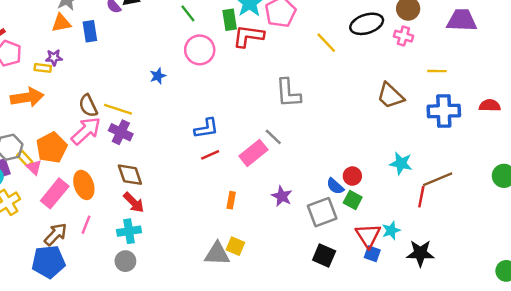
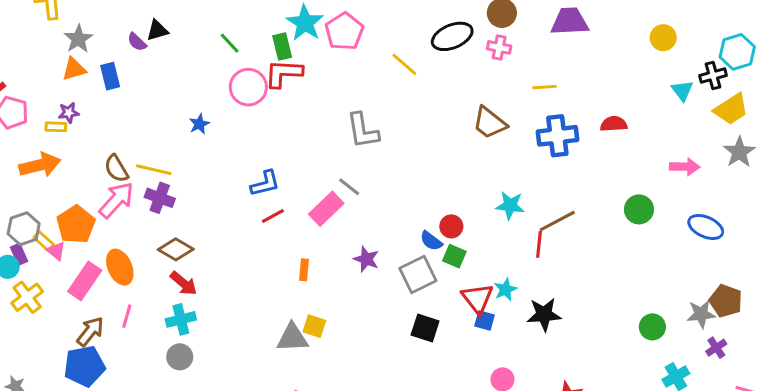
red L-shape: (248, 36) -> (284, 73), moved
brown diamond: (130, 175) -> (176, 249), turned -36

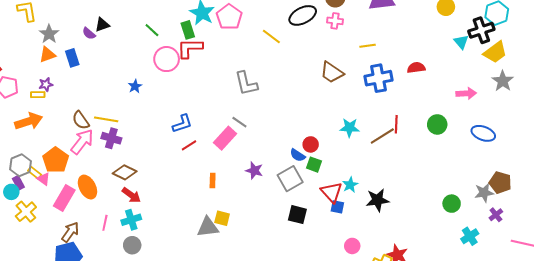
black cross: (713, 76) -> (481, 30), size x1.4
red line: (539, 244) -> (396, 124), moved
pink line: (127, 316) -> (105, 223), moved

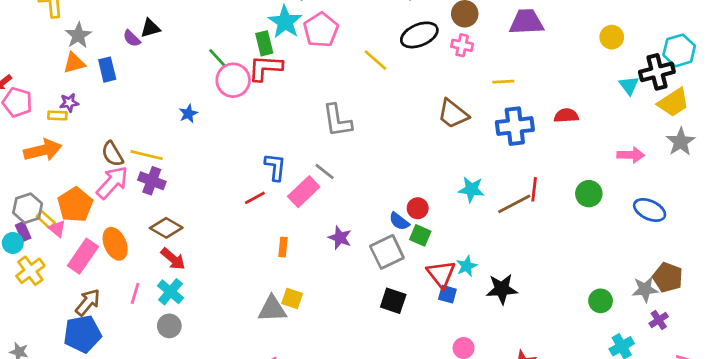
green line: (152, 30) -> (217, 58), moved
blue L-shape: (182, 124) -> (275, 167), moved, turned -70
cyan cross: (131, 220) -> (170, 292), turned -36

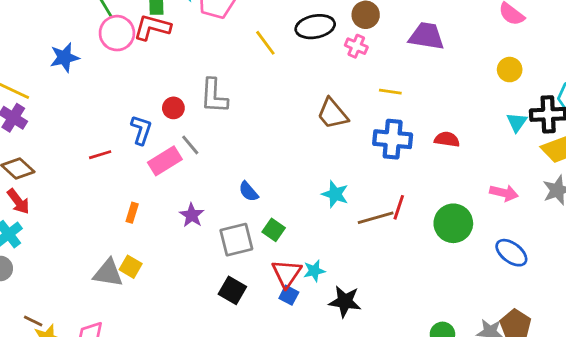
blue star: (188, 114) -> (64, 57), size x1.5
green circle: (589, 194) -> (453, 223), size x1.4
red line: (255, 198) -> (100, 155), moved
red circle: (418, 208) -> (173, 108), moved
blue semicircle: (399, 221) -> (248, 192), moved

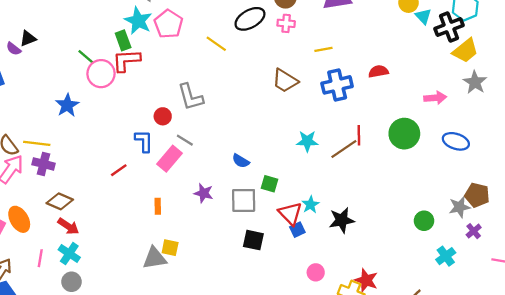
cyan triangle: (517, 122) -> (423, 16), moved
gray square: (236, 240) -> (244, 200), turned 32
blue square: (289, 295) -> (297, 230), turned -35

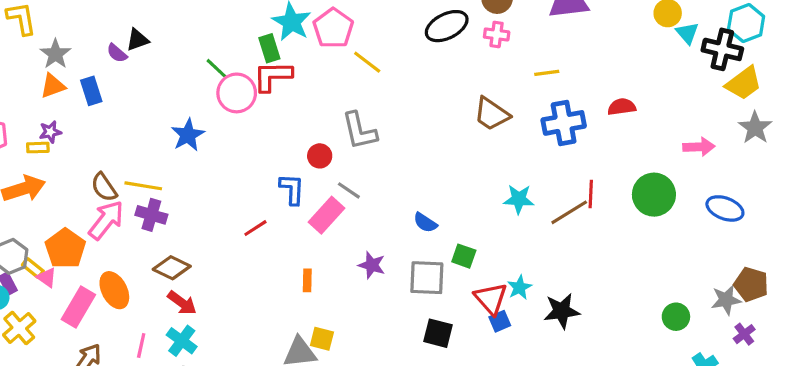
black cross: (449, 27) -> (722, 49), turned 32
yellow line: (216, 44) -> (367, 62), moved

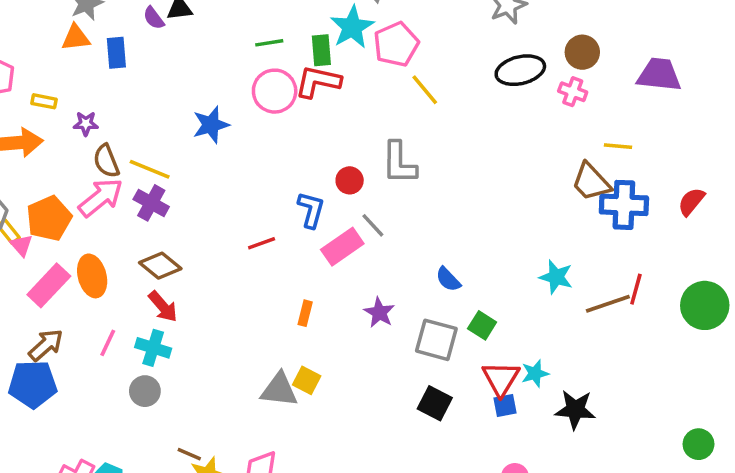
green line: (216, 68) -> (269, 43), moved, turned -65
red semicircle: (622, 107) -> (691, 202), turned -56
brown trapezoid: (492, 114) -> (591, 182), moved
purple star: (50, 132) -> (86, 124), moved
cyan cross: (182, 341) -> (153, 348), turned -32

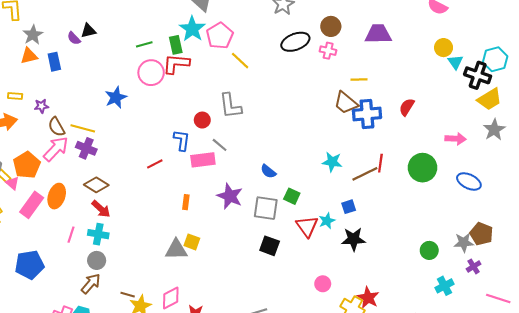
pink rectangle: (342, 247) -> (203, 160), turned 35
orange ellipse: (92, 276) -> (57, 196), turned 40
purple star: (379, 312) -> (230, 196), size x1.4
brown arrow: (46, 345) -> (91, 284), moved
blue square: (505, 406) -> (349, 207), moved

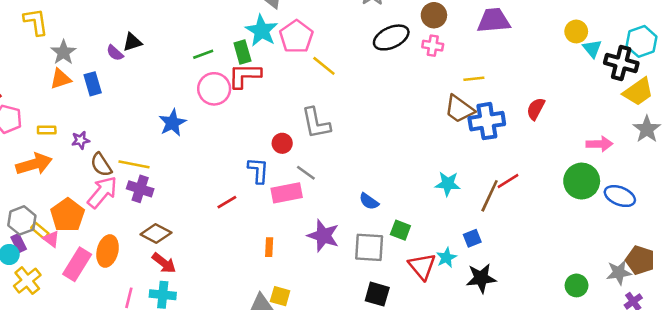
red line: (380, 163) -> (508, 181), turned 54
green circle: (423, 168) -> (582, 181), moved
brown line: (365, 174) -> (490, 196), turned -35

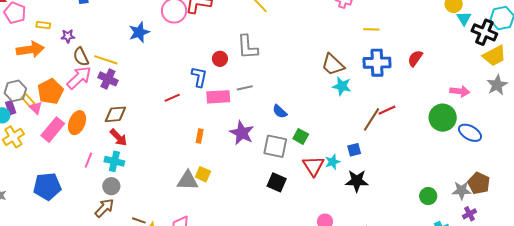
brown trapezoid: (459, 109) -> (333, 65), moved
gray line: (306, 173) -> (245, 88), moved, turned -56
cyan star: (448, 184) -> (342, 86), moved
brown diamond: (156, 234) -> (115, 114), turned -40

